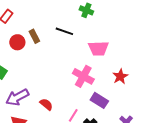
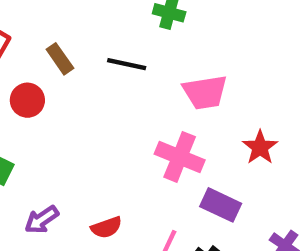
brown rectangle: (34, 36) -> (60, 59), moved
purple arrow: (17, 97) -> (42, 220), size x0.7
red semicircle: (46, 104) -> (106, 227), turned 128

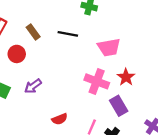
red star: (260, 147) -> (126, 77), moved
purple rectangle: (221, 205) -> (119, 106), turned 36
purple arrow: (42, 220) -> (33, 86), moved

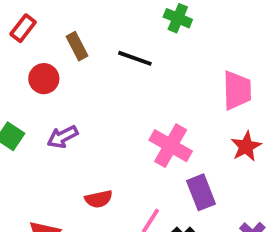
pink trapezoid: (109, 47) -> (237, 90), moved, turned -90
red star: (126, 77) -> (246, 146), moved

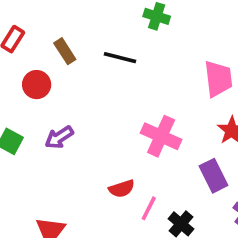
purple rectangle: (201, 192) -> (213, 176), moved
red semicircle: (99, 199) -> (122, 189), moved

